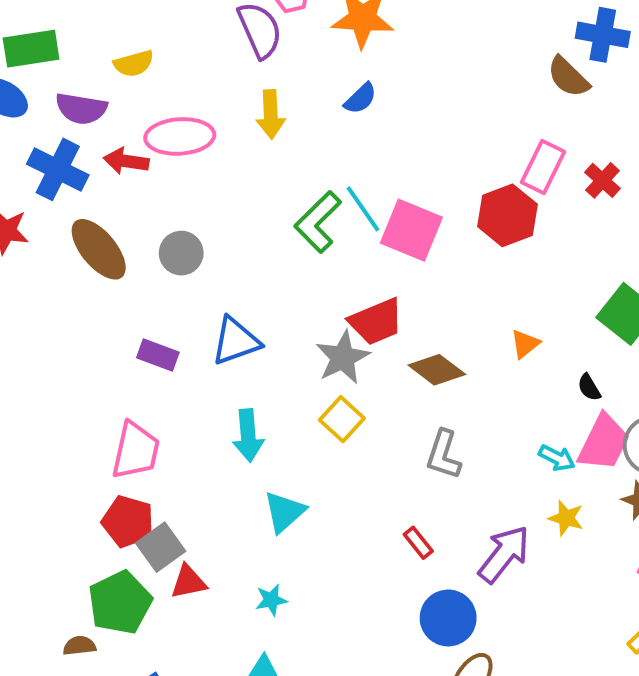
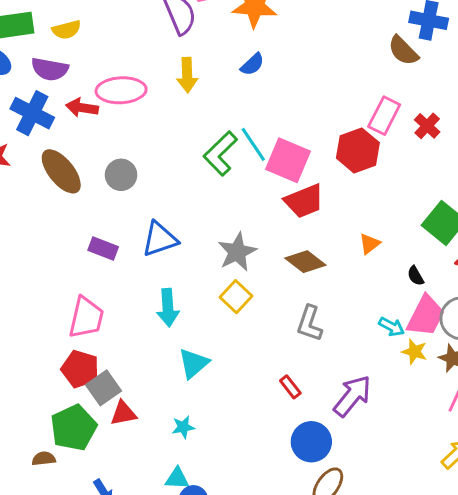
yellow semicircle: (134, 64) -> (67, 30), moved
red trapezoid: (376, 322) -> (304, 201), moved
yellow star: (566, 518) -> (414, 352), moved

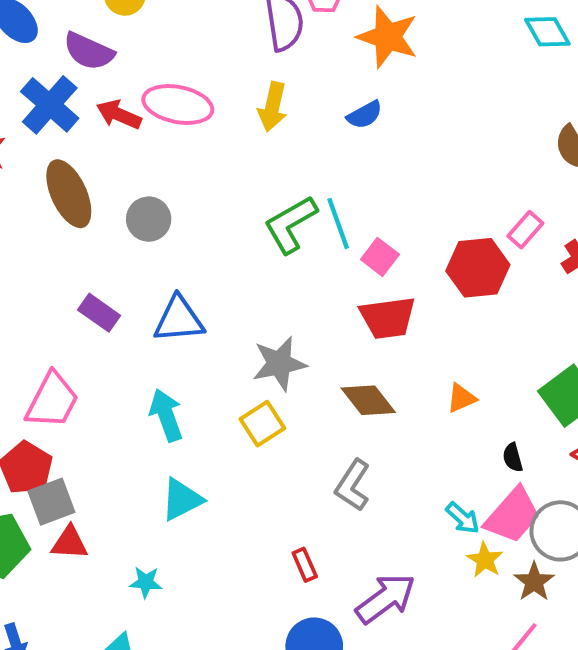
pink rectangle: (384, 116) -> (525, 230), size x0.7
pink square: (288, 160) -> (380, 257), size x0.6
cyan arrow: (168, 308) -> (166, 415), turned 150

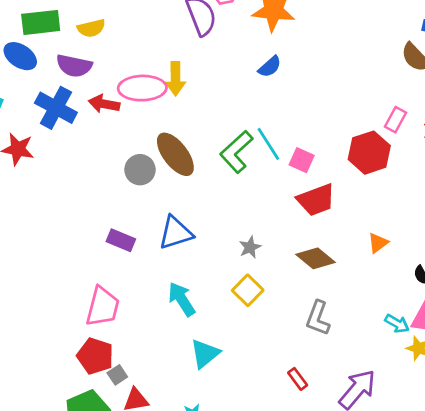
yellow arrow: (273, 107) -> (175, 79), moved
brown ellipse: (69, 194) -> (175, 154), moved
gray star: (279, 364) -> (250, 247), size x0.6
gray square: (51, 502) -> (117, 375), size x0.6

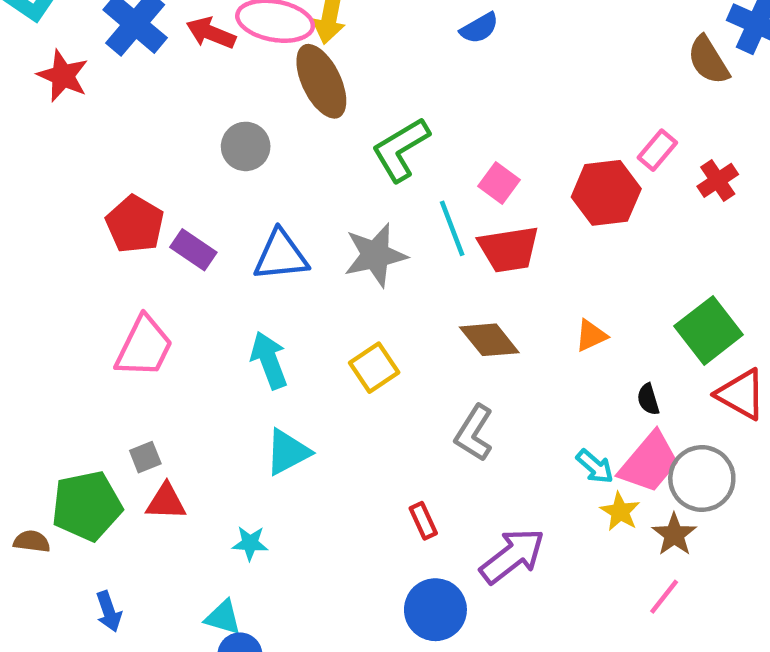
cyan line: (268, 144) -> (452, 228), moved
brown ellipse: (175, 154) -> (321, 81), moved
gray star: (250, 247) -> (375, 255), moved, size x1.8
red pentagon: (95, 356) -> (135, 224), moved

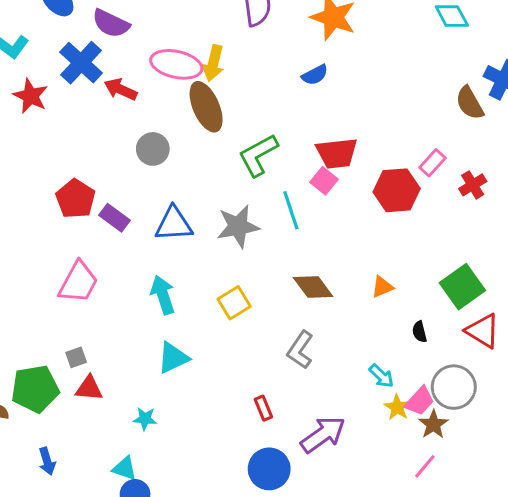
red arrow: (211, 33) -> (121, 89), moved
red trapezoid: (509, 249) -> (337, 153), moved
pink trapezoid: (649, 462) -> (420, 401), moved, size x0.7

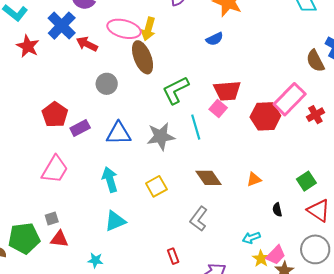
pink rectangle: (433, 163) -> (290, 99), size x1.8
purple rectangle: (115, 218) -> (80, 128), turned -66
green square: (462, 287) -> (306, 181), size x0.7
cyan arrow: (381, 376) -> (251, 238), turned 114
gray circle: (454, 387) -> (315, 249), moved

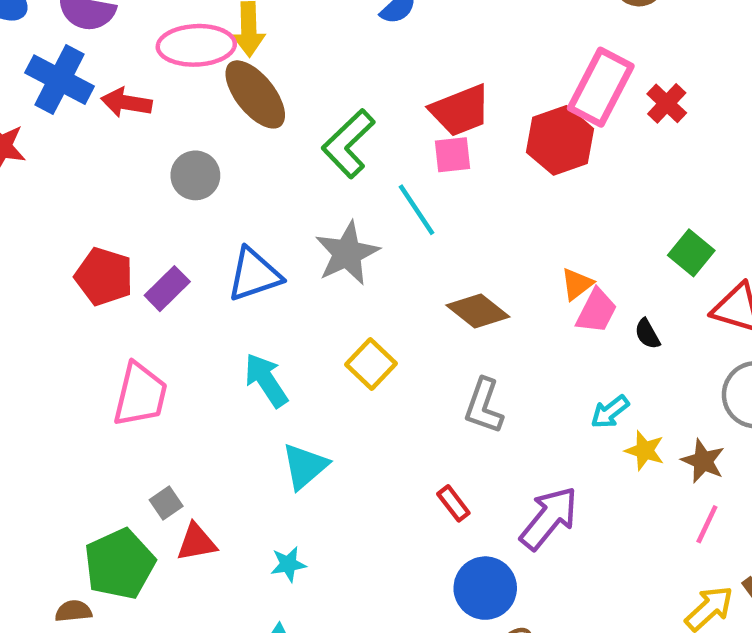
pink square: (218, 108) -> (452, 155), turned -30
pink trapezoid: (276, 255) -> (596, 311), moved

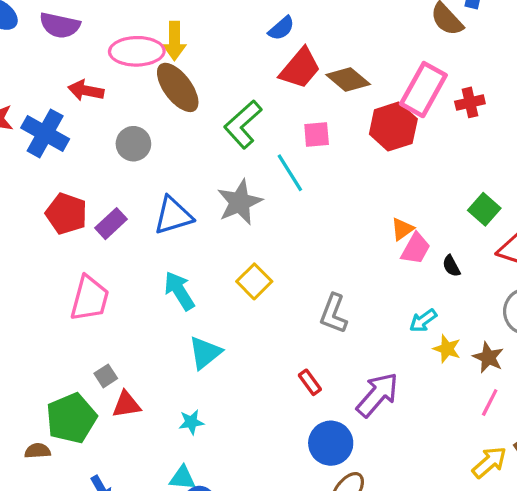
blue cross: (59, 80) -> (45, 133), moved
red cross: (667, 103) -> (470, 102), turned 32
red trapezoid: (460, 110) -> (300, 68), moved, turned -30
brown diamond: (478, 311) -> (348, 80), moved

